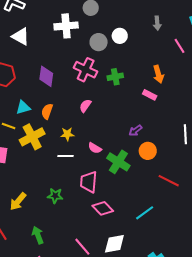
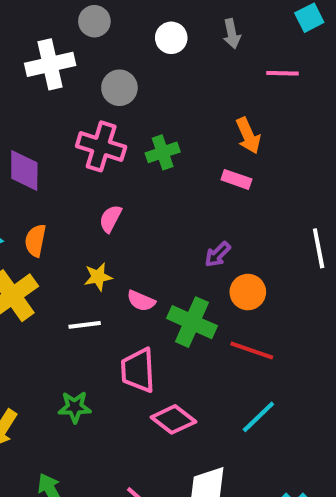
white circle: (120, 36) -> (171, 38), moved
pink line: (179, 46) -> (282, 73), turned -49
yellow star: (67, 134) -> (98, 277), moved
red line: (169, 181) -> (252, 351), moved

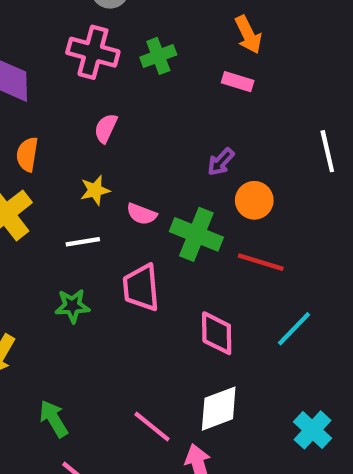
green star: (75, 407) -> (72, 306), moved
cyan line: (258, 417) -> (294, 329), moved
pink diamond: (173, 419) -> (217, 333), moved, turned 54

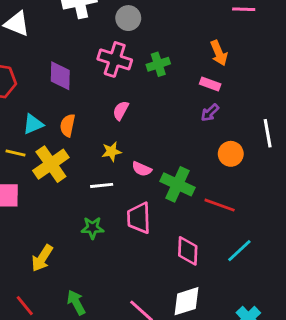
purple arrow: (221, 162) -> (210, 113), moved
orange circle: (254, 200) -> (231, 154), moved

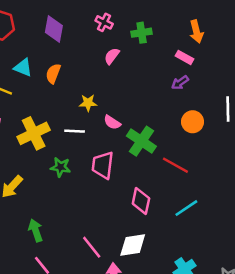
pink cross: (115, 59) -> (104, 22), size x0.6
pink semicircle: (121, 111) -> (112, 56), moved
cyan triangle: (33, 124) -> (23, 68), turned 36
yellow cross: (51, 164) -> (34, 133), moved

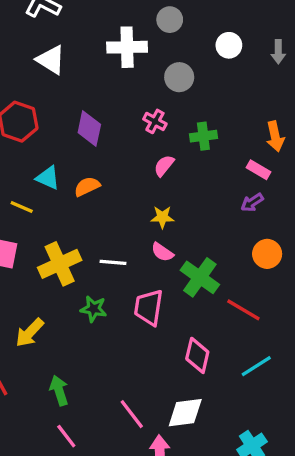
orange semicircle: (53, 74) -> (87, 187), turned 42
yellow star: (88, 103) -> (162, 217), moved

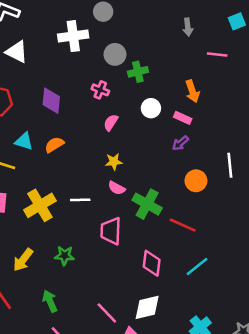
white circle: (229, 45) -> (151, 108), moved
green cross: (203, 136) -> (138, 72), moved
green star: (94, 309) -> (64, 256), moved

